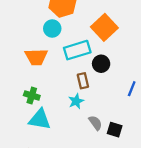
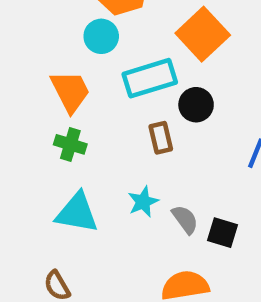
orange trapezoid: (36, 57) -> (70, 91), turned -115
green cross: (32, 96) -> (70, 144), moved
cyan star: (76, 101) -> (143, 202), moved

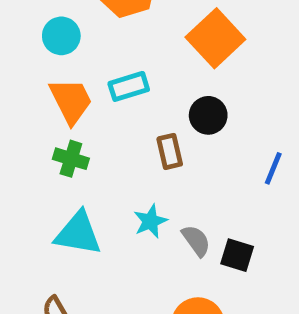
cyan circle: (101, 36) -> (61, 36), moved
cyan rectangle: (150, 78) -> (129, 86), moved, size x0.7

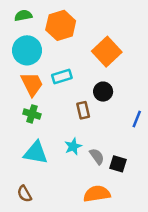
cyan circle: (61, 36) -> (27, 50), size x1.5

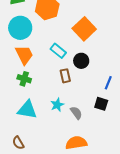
cyan rectangle: (62, 77) -> (58, 51), moved, turned 56
black square: (118, 164) -> (101, 104), moved

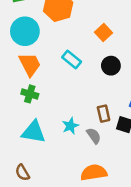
orange square: (84, 29) -> (104, 32), size x0.6
black circle: (81, 61) -> (111, 66), moved
brown rectangle: (65, 76) -> (104, 114), moved

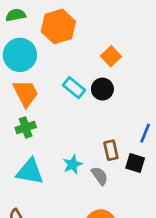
black circle: (111, 66) -> (102, 89), moved
green cross: (30, 94) -> (26, 127), turned -35

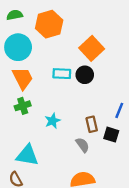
orange square: (111, 56) -> (92, 48), size x1.5
cyan rectangle: (74, 88) -> (62, 74), turned -36
cyan star: (73, 164) -> (53, 121), moved
cyan triangle: (30, 172) -> (27, 155), moved

